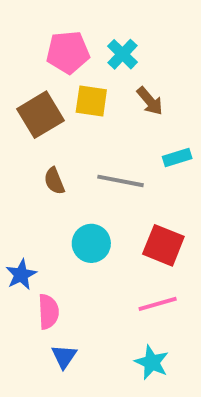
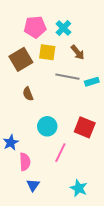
gray line: (121, 181) -> (67, 77), moved
pink line: (158, 304) -> (60, 153), moved, turned -48

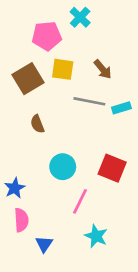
cyan cross: (63, 28) -> (80, 17), moved
pink semicircle: (25, 162) -> (21, 220), moved
cyan star: (79, 188) -> (96, 236), moved

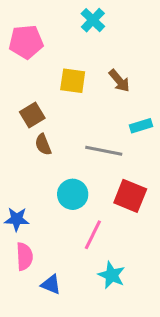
pink pentagon: (47, 36) -> (26, 42), moved
brown square: (28, 79) -> (32, 115), moved, size x0.7
gray line: (89, 101) -> (104, 151), moved
blue star: (15, 188) -> (17, 219), turned 30
blue triangle: (44, 244) -> (51, 284), turned -42

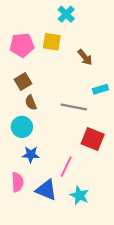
pink pentagon: (26, 42) -> (22, 45), moved
yellow square: (73, 81) -> (52, 42), moved
cyan circle: (73, 194) -> (22, 127), moved
blue star: (17, 219) -> (31, 155), moved
blue triangle: (51, 284) -> (46, 190), moved, size x1.5

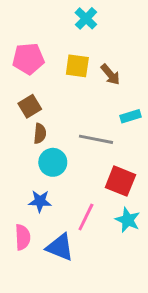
yellow square: (52, 42) -> (77, 66), moved
brown semicircle: (31, 103) -> (40, 134), turned -152
cyan circle: (22, 127) -> (53, 162), moved
cyan star: (79, 195) -> (128, 220), moved

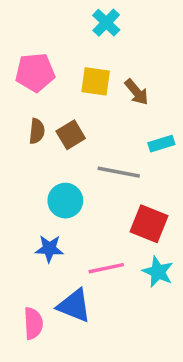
brown square: (30, 106) -> (71, 135), moved
brown semicircle: (40, 134) -> (37, 131), moved
pink line: (86, 217) -> (106, 268), turned 52
pink semicircle: (23, 237) -> (33, 323), moved

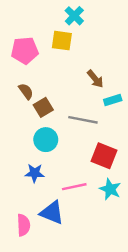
yellow square: (96, 81) -> (62, 41), moved
brown arrow: (136, 92) -> (95, 79), moved
brown semicircle: (37, 131) -> (26, 91), turned -42
brown square: (71, 135) -> (43, 107), moved

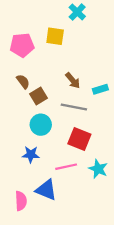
cyan cross: (74, 16) -> (77, 12), moved
brown arrow: (95, 79) -> (73, 80), moved
red square: (104, 156) -> (79, 139), moved

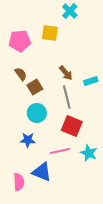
gray line: (74, 107) -> (67, 97), turned 65

